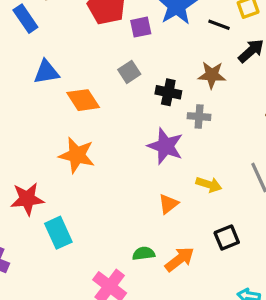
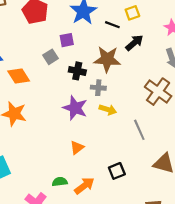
purple square: (141, 27) -> (67, 40), moved
brown star: (212, 75) -> (107, 59), size x1.4
yellow arrow: (209, 185) -> (108, 110), moved

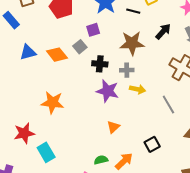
black arrow: (134, 43) -> (163, 31), moved
black cross: (77, 71) -> (100, 64), moved
orange diamond: (19, 76) -> (57, 55), moved

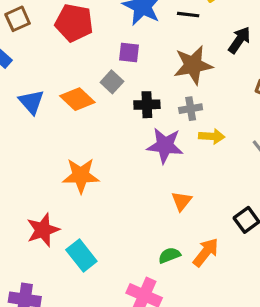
purple square: (93, 30) -> (129, 53), turned 32
blue triangle: (28, 52) -> (31, 102), turned -48

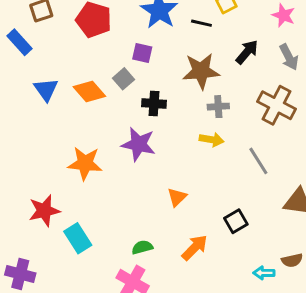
gray cross: (191, 109) -> (218, 107), moved
purple star: (165, 146) -> (138, 144), moved
green semicircle: (169, 255) -> (142, 247), moved

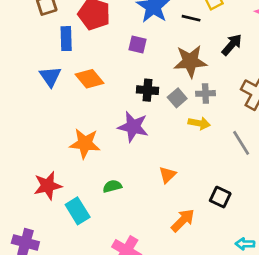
blue rectangle: (20, 42) -> (66, 39), moved, turned 40
gray square: (123, 79) -> (177, 98), moved
black square: (236, 221) -> (220, 197), turned -35
green semicircle: (142, 247) -> (112, 186), moved

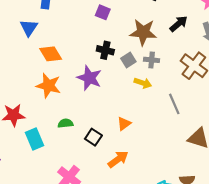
orange diamond: (89, 79) -> (51, 54), moved
orange triangle: (167, 175) -> (124, 124), moved
black square: (220, 197) -> (93, 137), moved

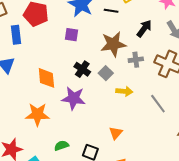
black cross: (105, 50) -> (82, 69), turned 35
orange diamond: (51, 54) -> (46, 78), moved, turned 40
gray cross: (152, 60) -> (136, 60), moved

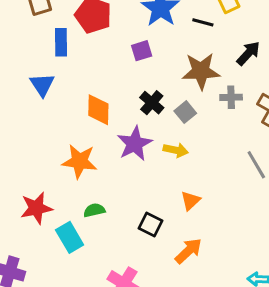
purple square: (72, 35) -> (142, 51), turned -32
yellow arrow: (124, 91) -> (176, 150), moved
purple star: (74, 98) -> (135, 144), turned 30
green semicircle: (61, 146) -> (94, 210), moved

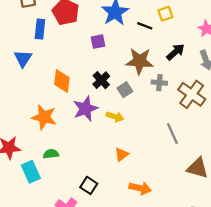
black square: (150, 225) -> (89, 185), moved
orange arrow: (188, 251) -> (140, 188), moved, turned 50

